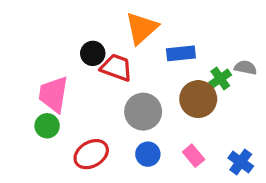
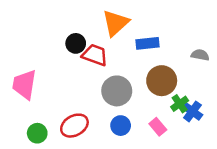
green cross: (220, 79) -> (180, 104), moved
pink trapezoid: (53, 94) -> (24, 84), moved
green circle: (47, 126) -> (37, 133), moved
blue cross: (241, 162) -> (192, 111), moved

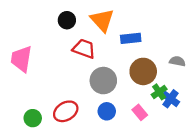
orange triangle: (115, 23) -> (102, 20), turned -30
black circle: (76, 43) -> (67, 20), moved
gray semicircle: (200, 55) -> (177, 61), moved
pink trapezoid: (24, 84) -> (21, 59), moved

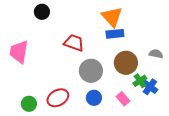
black circle: (67, 20) -> (42, 12), moved
orange triangle: (102, 20) -> (112, 17), moved

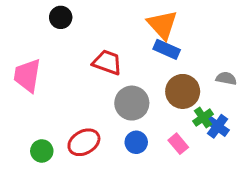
blue rectangle: (115, 34) -> (167, 49), turned 30

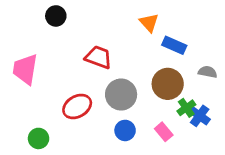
orange triangle: (162, 25) -> (149, 23), size x0.7
blue rectangle: (167, 49) -> (174, 45), moved
red ellipse: (84, 142) -> (77, 106), moved

